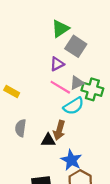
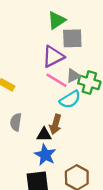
gray square: (76, 46) -> (72, 38), turned -35
purple triangle: (57, 64) -> (53, 56), size x1.5
blue star: (71, 160) -> (45, 155), moved

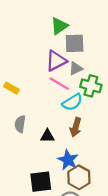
gray triangle: (73, 76) -> (76, 68), moved
brown arrow: (55, 124) -> (76, 127), moved
blue star: (45, 155) -> (68, 160), moved

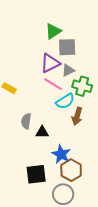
gray semicircle: (20, 124) -> (26, 121), moved
brown arrow: (76, 127) -> (77, 116), moved

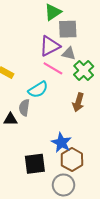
gray triangle: (68, 70) -> (69, 54), turned 40
green cross: (82, 86) -> (84, 71), turned 30
cyan semicircle: (65, 101) -> (38, 90), moved
black triangle: (42, 132) -> (10, 119), moved

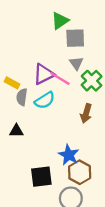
purple triangle: (50, 46) -> (44, 74), moved
gray triangle: (69, 54) -> (76, 63), turned 40
gray semicircle: (24, 108) -> (22, 97), moved

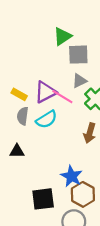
gray triangle: (76, 63) -> (79, 81), turned 40
yellow rectangle: (12, 83) -> (19, 94), moved

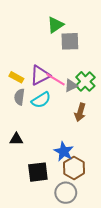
gray triangle: (79, 81) -> (71, 86), moved
black triangle: (17, 151) -> (16, 139), moved

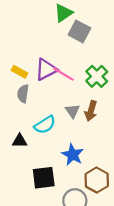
gray square: (70, 41) -> (79, 31), turned 30
gray triangle: (71, 86) -> (73, 111), moved, turned -40
cyan semicircle: (41, 100) -> (45, 125), moved
brown hexagon: (74, 168) -> (97, 180), moved

